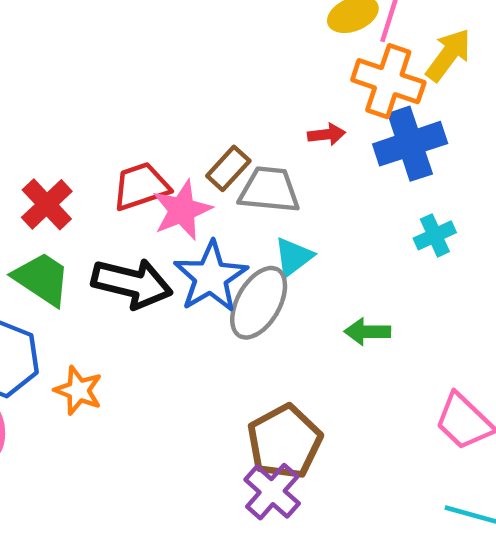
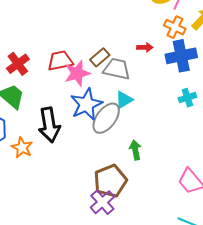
orange cross: (388, 81) -> (175, 27), size x0.7
black arrow: (132, 283) -> (49, 125), moved, turned 60
green arrow: (367, 332) -> (135, 150), moved, turned 72

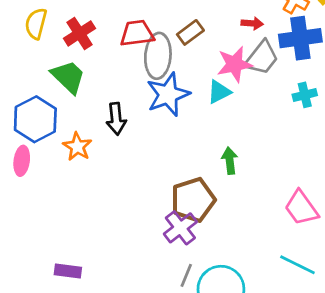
gray trapezoid: (117, 69) -> (262, 58), moved, turned 112
pink star: (77, 73) -> (235, 64), moved
gray ellipse: (106, 118) -> (158, 56), moved, turned -36
black arrow: (49, 125) -> (116, 119), size x0.7

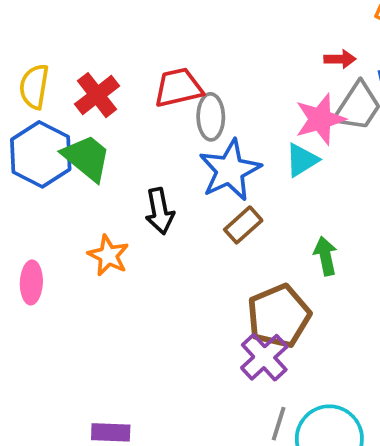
brown rectangle: (190, 32) -> (243, 225), moved
gray ellipse: (158, 56) -> (211, 117), size x0.7
blue hexagon: (35, 119) -> (41, 154), moved

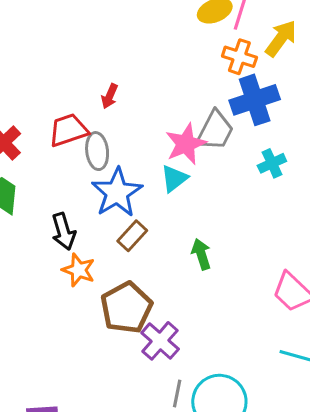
red arrow: (340, 59) -> (110, 96), moved, turned 120
orange star: (108, 255) -> (79, 270), moved
brown pentagon: (279, 316) -> (126, 308), moved

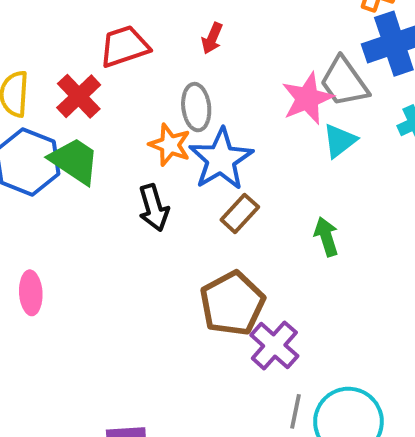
red trapezoid: (68, 130) -> (124, 46), moved
gray trapezoid: (215, 131) -> (344, 82), turned 117
cyan triangle: (174, 179) -> (340, 141), moved
orange star: (79, 270) -> (170, 145), moved

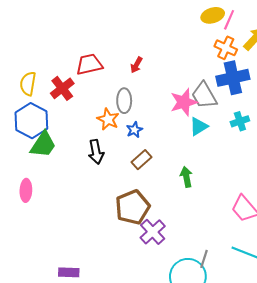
blue star: (221, 159) -> (134, 130), size x0.5
green trapezoid: (74, 161) -> (43, 145), moved, turned 84
gray line: (295, 411) -> (204, 259), moved

